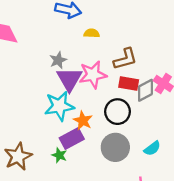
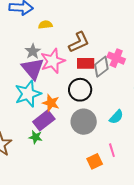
gray star: (58, 60) -> (33, 51), moved

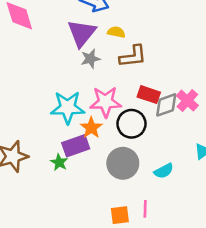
brown L-shape: (79, 42) -> (133, 56), moved
pink star: (53, 61) -> (106, 102), moved
purple triangle: (33, 69) -> (82, 33), moved

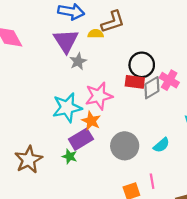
brown L-shape: (133, 56) -> (113, 22), moved
black circle: (131, 124) -> (142, 65), moved

